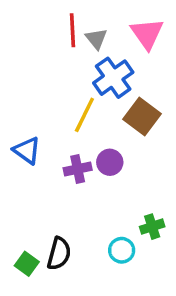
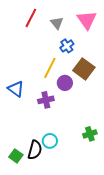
red line: (73, 30) -> (31, 18), moved, turned 30
blue cross: (113, 78) -> (67, 46), size x0.6
purple circle: (110, 162) -> (65, 83), moved
cyan circle: (122, 250) -> (50, 141), moved

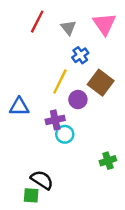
blue triangle: (16, 89) -> (19, 107), turned -36
cyan circle: (50, 141) -> (65, 134), moved
black semicircle: (35, 150) -> (42, 180), turned -72
green square: (16, 156) -> (31, 195), moved, turned -32

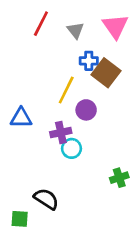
blue cross: (80, 55) -> (89, 61), turned 35
brown square: (101, 83) -> (106, 73), moved
green square: (31, 195) -> (20, 219), moved

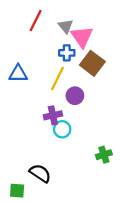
pink triangle: (115, 26) -> (82, 37), moved
blue cross: (89, 61) -> (67, 53), moved
blue triangle: (21, 118) -> (18, 74), moved

